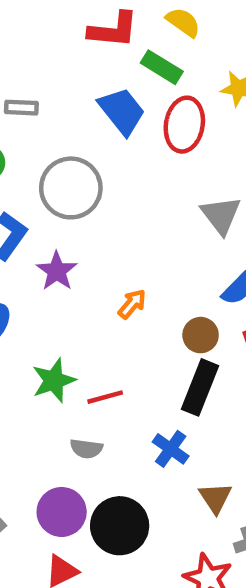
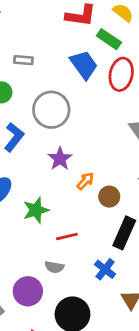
purple star: (57, 271) -> (60, 159), moved
brown circle: (201, 335) -> (109, 197), moved
green star: (54, 381) -> (36, 210), moved
purple circle: (62, 512) -> (28, 291), moved

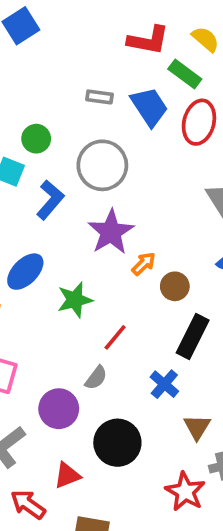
gray rectangle: (23, 60) -> (99, 97), moved
purple star: (60, 159) -> (111, 232), size x1.4
red line: (67, 236) -> (115, 337), turned -40
gray semicircle: (54, 267) -> (96, 378), turned -66

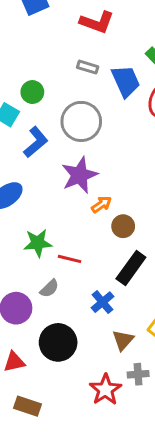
red L-shape: (148, 40) -> (97, 22), moved
green star: (75, 300) -> (38, 243), moved
red line: (115, 337) -> (69, 259), turned 55

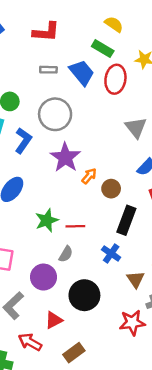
red star: (105, 390) -> (132, 323), turned -30
brown rectangle: (28, 406) -> (74, 353), turned -40

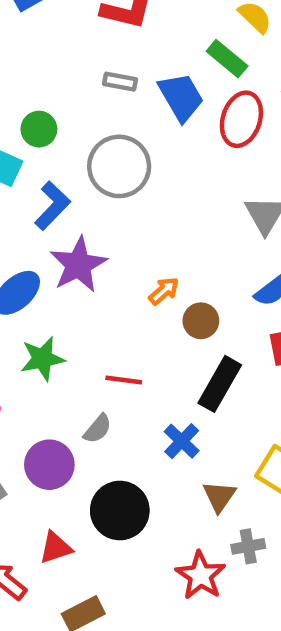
purple star: (65, 157) -> (78, 265), moved
green star: (47, 220) -> (42, 359), moved
red star: (132, 323) -> (200, 575), turned 30

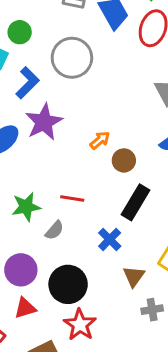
green star: (42, 359) -> (26, 207), moved
purple circle: (49, 465) -> (21, 270), moved
red star: (200, 575) -> (80, 325), moved

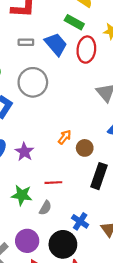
purple star: (44, 122) -> (24, 152), moved, size x0.7
green star: (26, 207) -> (22, 195), turned 30
blue cross: (110, 239) -> (80, 221), moved

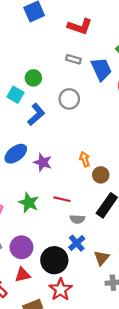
gray circle: (33, 82) -> (69, 99), size x0.7
orange arrow: (65, 137) -> (85, 159), turned -72
purple star: (24, 152) -> (43, 162), turned -30
gray semicircle: (45, 208) -> (77, 219), moved, turned 48

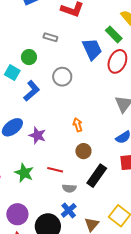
gray rectangle: (73, 59) -> (50, 37), moved
orange arrow: (85, 159) -> (78, 125), moved
brown circle: (101, 175) -> (83, 151), moved

